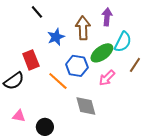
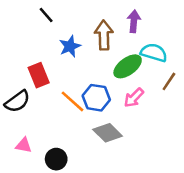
cyan semicircle: (123, 42) -> (154, 53), turned -100
blue hexagon: (77, 66) -> (96, 98), moved
gray diamond: (86, 106) -> (108, 133), turned -30

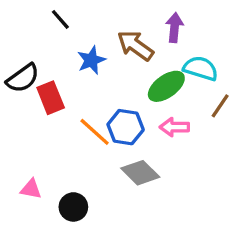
brown arrow: (104, 35) -> (135, 46), turned -52
pink arrow: (134, 98) -> (174, 127), turned 45
black semicircle: (17, 101) -> (23, 78), moved

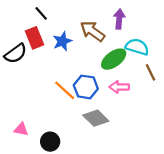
red rectangle: (51, 98) -> (35, 38), moved
brown line: (220, 106) -> (150, 72), turned -60

